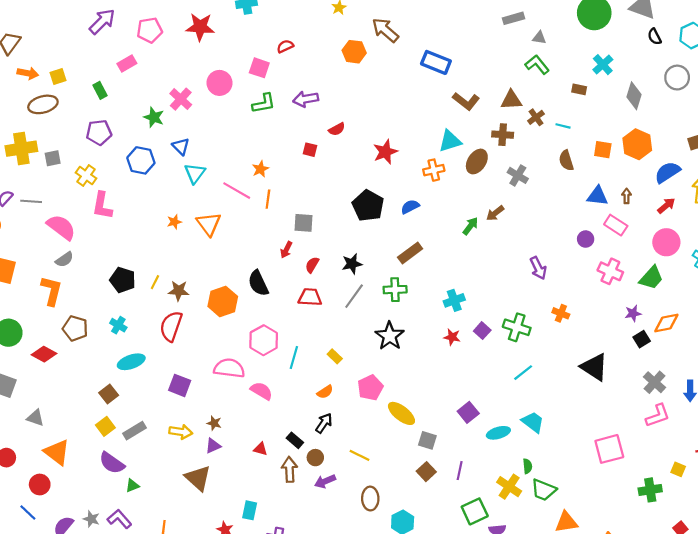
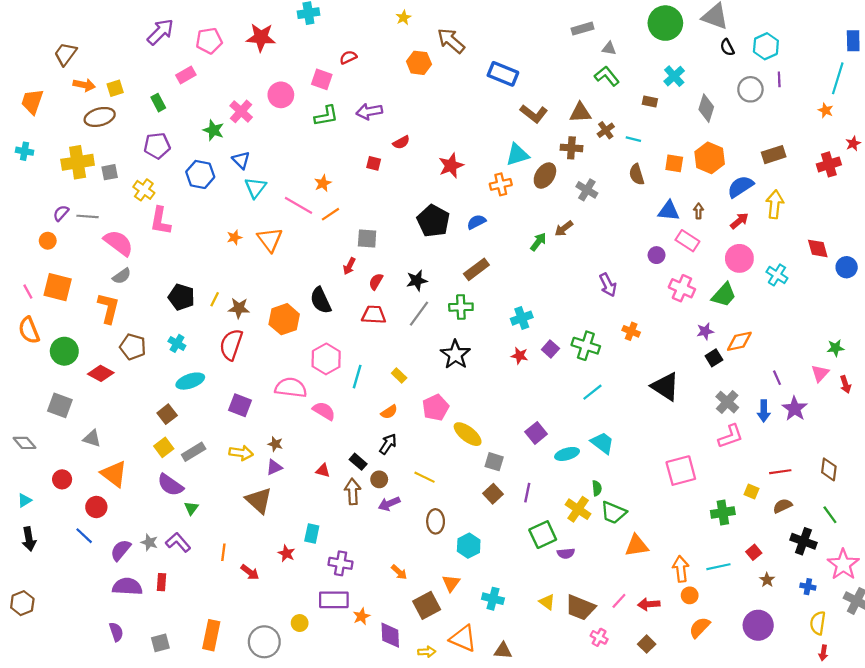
orange line: (268, 199) -> (331, 214), turned 48
green triangle: (132, 486) -> (191, 508), turned -32

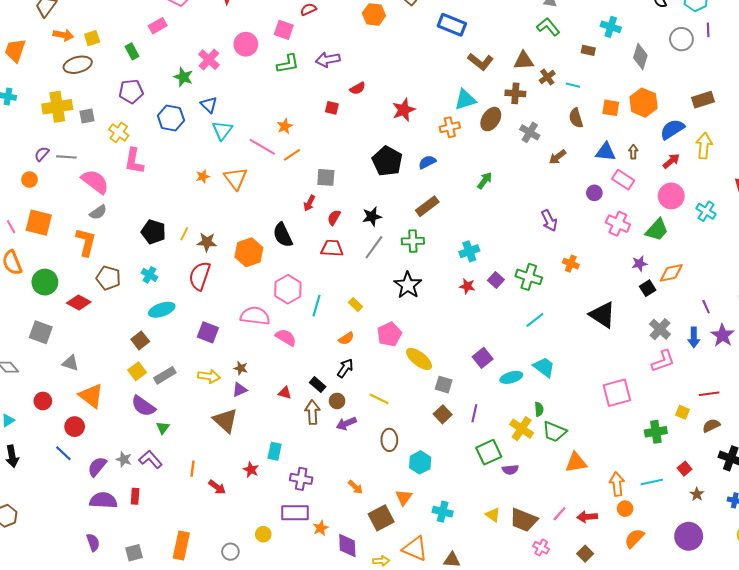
cyan cross: (674, 76) -> (611, 27), turned -30
brown arrow: (564, 229) -> (557, 157), moved
gray circle: (264, 642) -> (230, 552), size x0.6

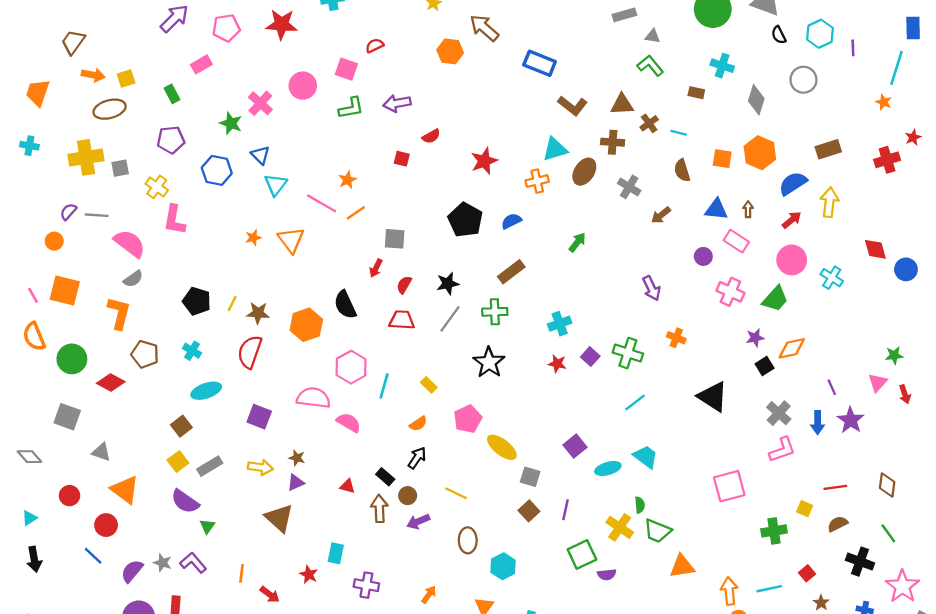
purple line: (708, 30) -> (853, 48), moved
orange arrow: (355, 487) -> (429, 595), turned -98

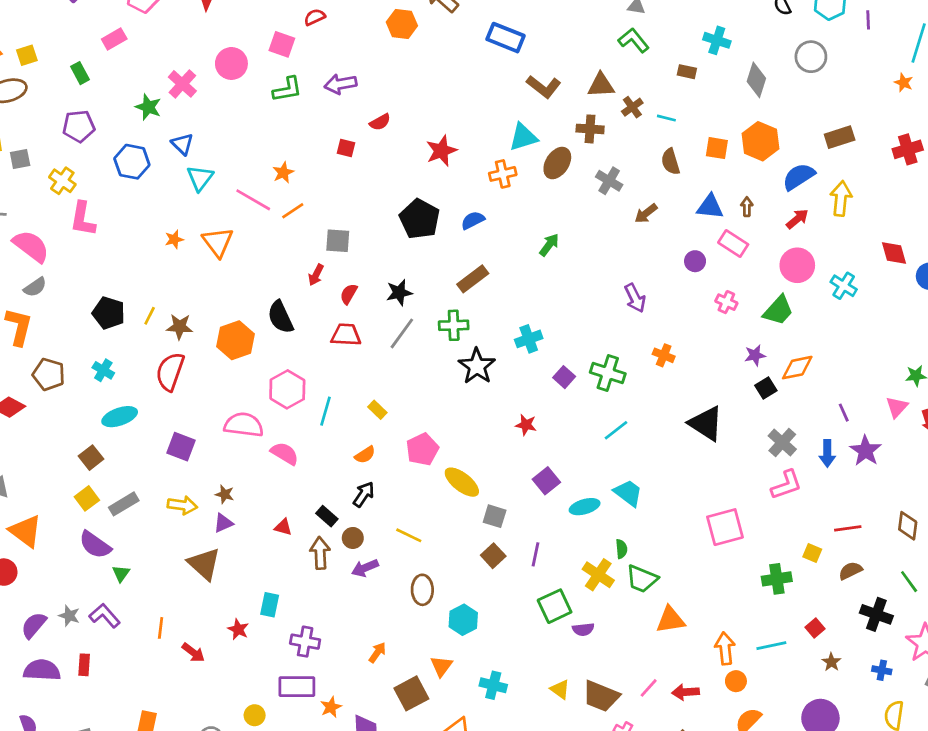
pink cross: (730, 292) -> (726, 302), size x0.7
black star: (489, 362) -> (477, 366), moved
red star: (557, 364) -> (526, 425), moved

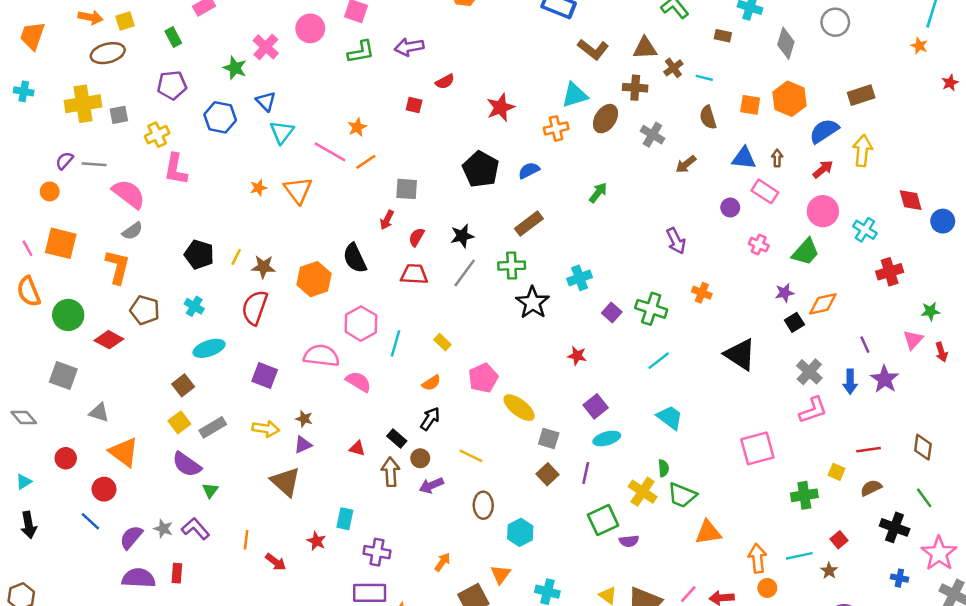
red cross: (908, 149) -> (890, 272), moved
yellow cross: (62, 181) -> (157, 135), turned 30
cyan ellipse: (585, 507) -> (607, 438), moved
brown star: (831, 662) -> (829, 571), moved

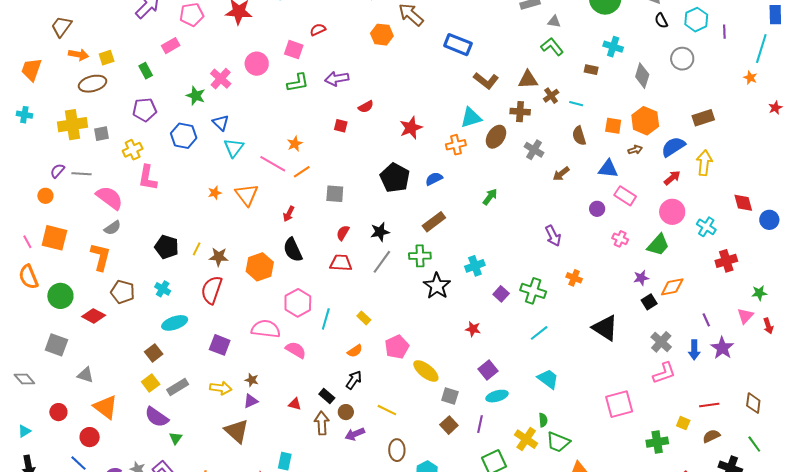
brown arrow: (777, 158) -> (635, 150), moved, turned 72
red arrow: (387, 220) -> (289, 214), moved

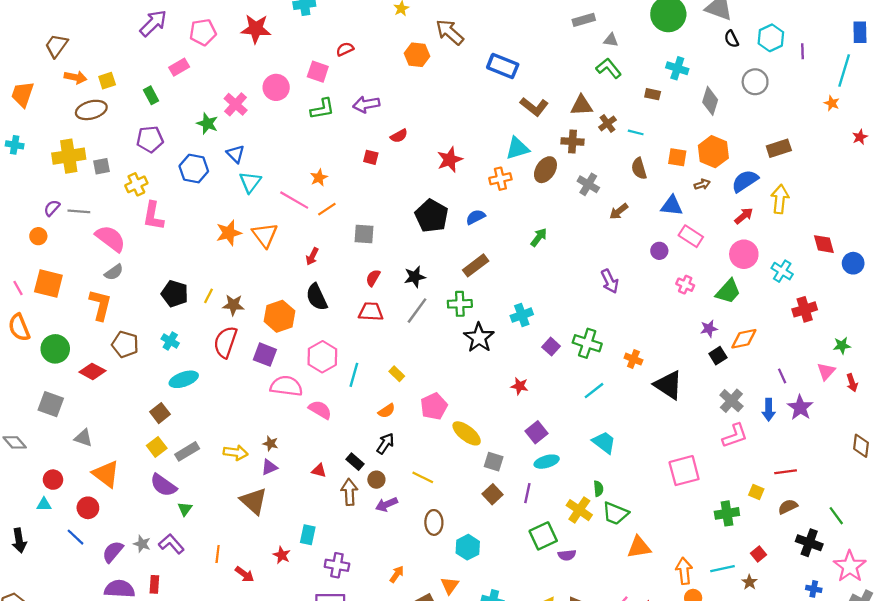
orange star: (215, 193) -> (229, 233), size x1.6
orange cross: (574, 278) -> (633, 359), moved
purple square: (220, 345) -> (265, 355), moved
brown diamond: (753, 403) -> (861, 446), moved
cyan triangle: (24, 431) -> (44, 504), moved, turned 32

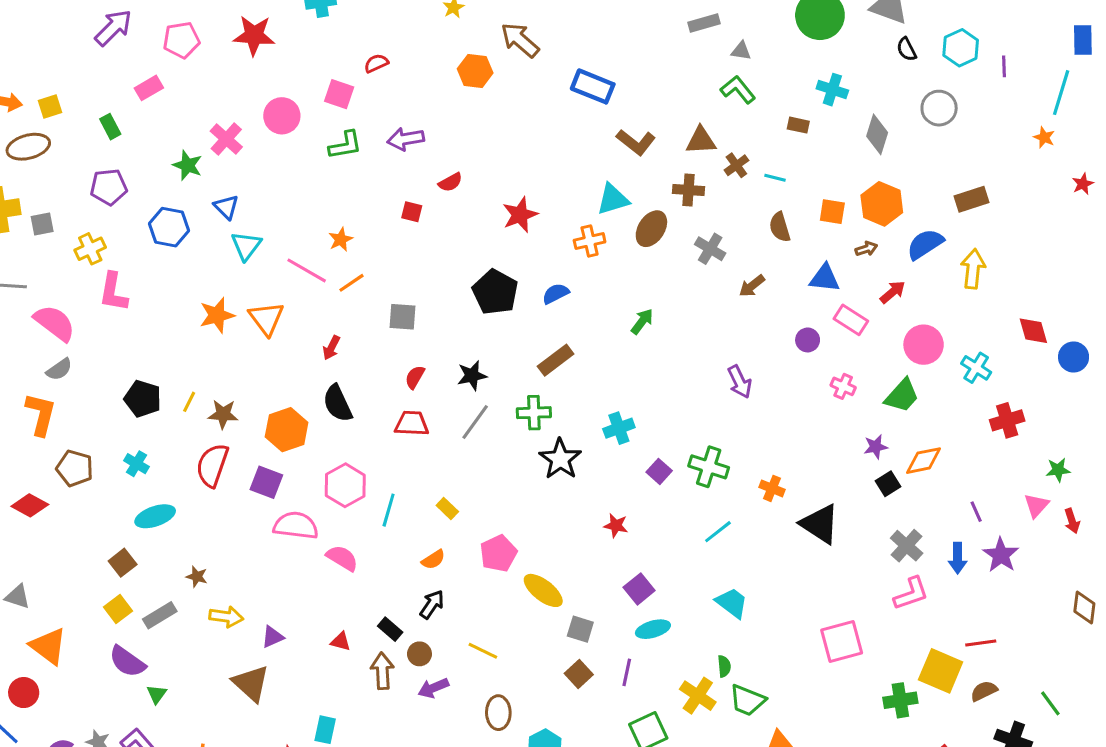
red arrow: (744, 216) -> (893, 292), moved
brown star: (270, 444) -> (197, 577), moved
yellow square: (756, 492) -> (941, 671), size x2.0

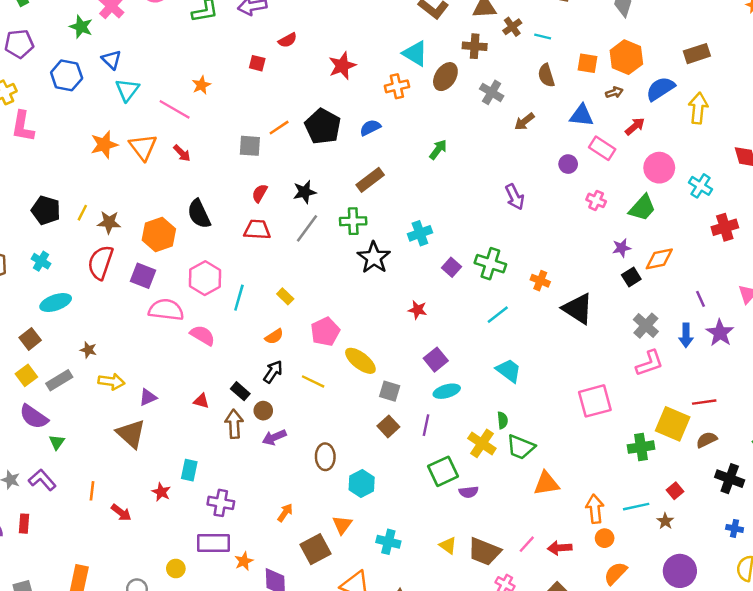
cyan triangle: (613, 199) -> (415, 54), turned 48
orange line: (351, 283) -> (279, 128), moved
red arrow: (331, 348) -> (182, 153), moved, turned -72
yellow line: (483, 651) -> (313, 381), moved

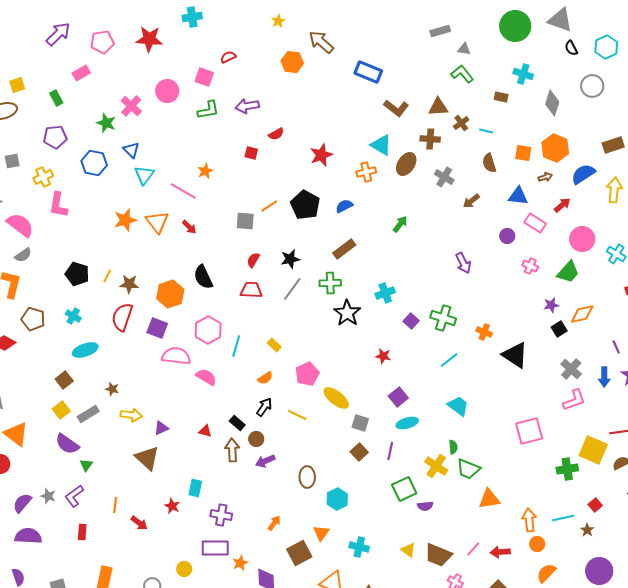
purple L-shape: (42, 480) -> (74, 496), turned -85
red rectangle: (24, 524) -> (82, 532), moved

